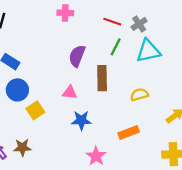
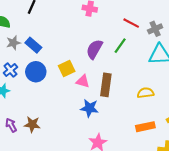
green line: (116, 47) -> (120, 46), moved
brown rectangle: (102, 78) -> (106, 85), moved
yellow square: (35, 110) -> (67, 68), moved
orange rectangle: (129, 133) -> (145, 127), moved

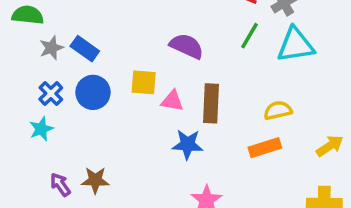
green line: (120, 46) -> (250, 36), moved
purple semicircle: (94, 49) -> (187, 46), turned 90
yellow square: (67, 68) -> (144, 82), turned 35
orange rectangle: (145, 127) -> (265, 148), moved

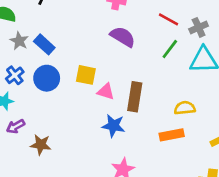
purple semicircle: (187, 46) -> (123, 37), moved
gray star: (51, 48) -> (19, 41), turned -30
purple arrow: (60, 185) -> (16, 126), moved, turned -90

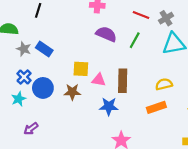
green line: (170, 49) -> (135, 40), moved
blue circle: (47, 78) -> (43, 88), moved
purple arrow: (16, 126) -> (31, 129), moved
brown star: (41, 145) -> (72, 92), moved

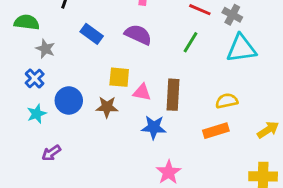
gray cross: (166, 18) -> (232, 15), turned -32
purple semicircle: (106, 34) -> (138, 35), moved
blue rectangle: (44, 49) -> (92, 34), moved
blue cross: (24, 77) -> (35, 78), moved

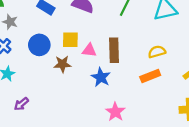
blue circle: (69, 101) -> (39, 45), moved
blue star: (154, 127) -> (101, 77), turned 30

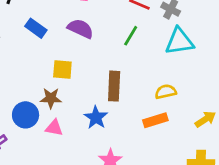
blue circle: (39, 45) -> (26, 115), moved
pink triangle: (89, 50) -> (54, 128), moved

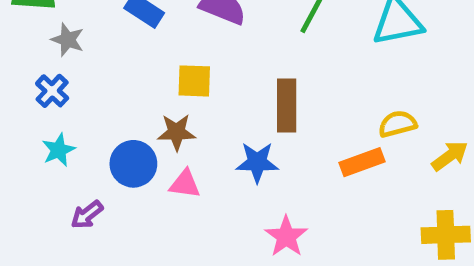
yellow semicircle: (166, 92) -> (397, 124), moved
blue star: (96, 118) -> (257, 162), turned -30

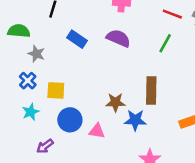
yellow square: (194, 81) -> (56, 90), moved
brown star: (176, 132) -> (115, 102), moved

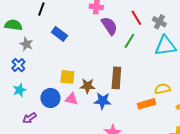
red line: (172, 14) -> (136, 18), turned 35
purple semicircle: (118, 38) -> (109, 26), moved, turned 30
yellow square: (56, 90) -> (67, 77), moved
pink triangle: (97, 131) -> (71, 99), moved

